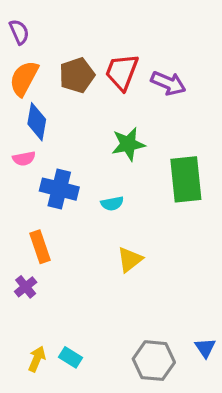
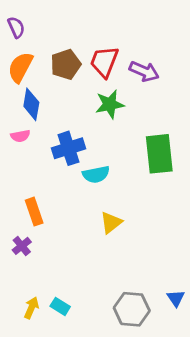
green star: (128, 144) -> (110, 104), moved
blue cross: (59, 189) -> (68, 148), moved, turned -32
cyan semicircle: (112, 203) -> (96, 174), size x1.4

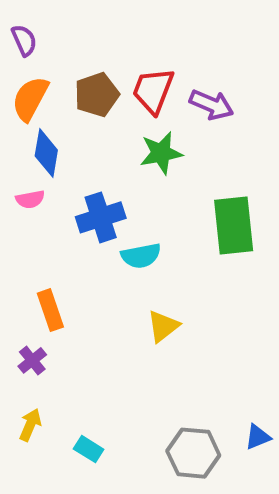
blue triangle: (176, 298) -> (258, 437), turned 42
yellow arrow: (31, 308) -> (30, 425), moved

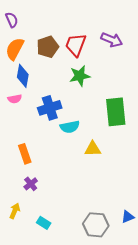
purple arrow: (211, 105) -> (112, 40), moved
yellow triangle: (163, 326) -> (93, 149), moved, turned 36
purple cross: (32, 360) -> (31, 184), moved

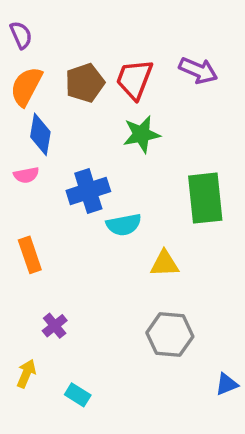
orange rectangle: (25, 154) -> (30, 255), moved
gray hexagon: (96, 225) -> (170, 335), moved

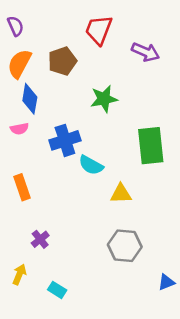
red trapezoid: (134, 79) -> (99, 30), moved
cyan semicircle: (124, 225) -> (91, 165), turned 40

